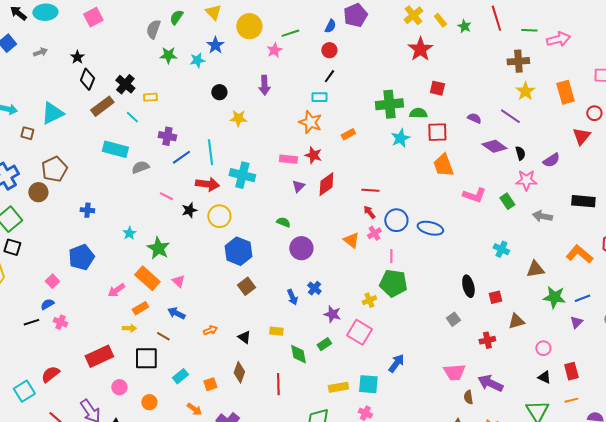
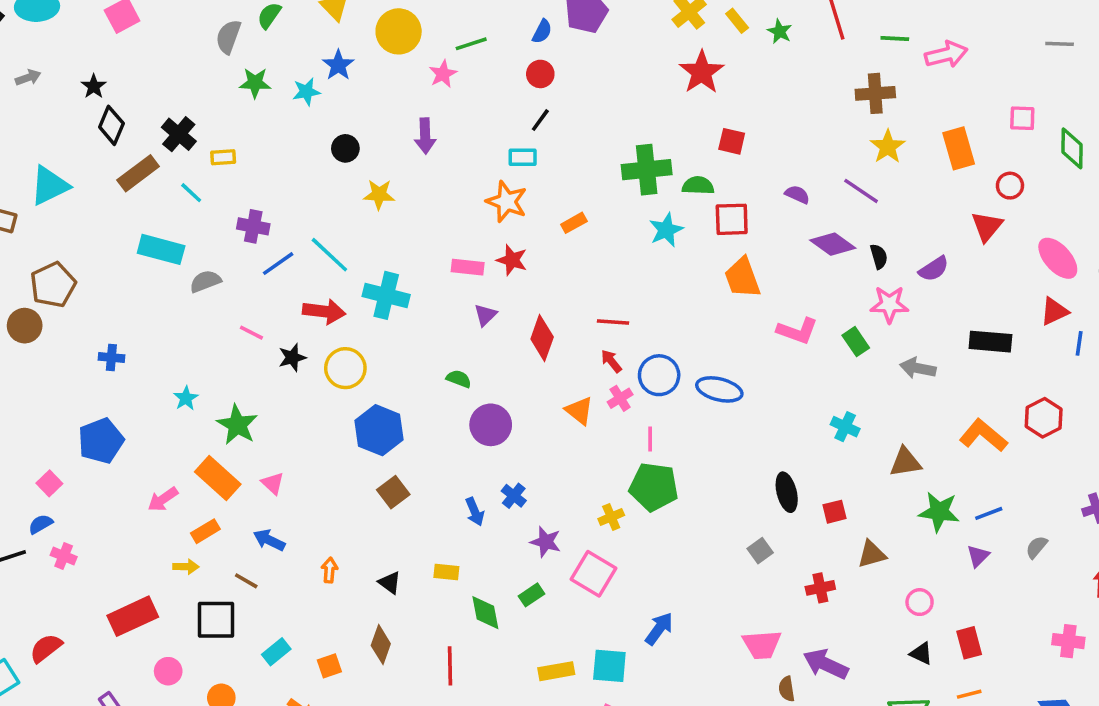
cyan line: (210, 152) -> (329, 255), turned -40
red diamond: (326, 184) -> (542, 338), moved, turned -35
orange arrow: (210, 330) -> (329, 570), turned -64

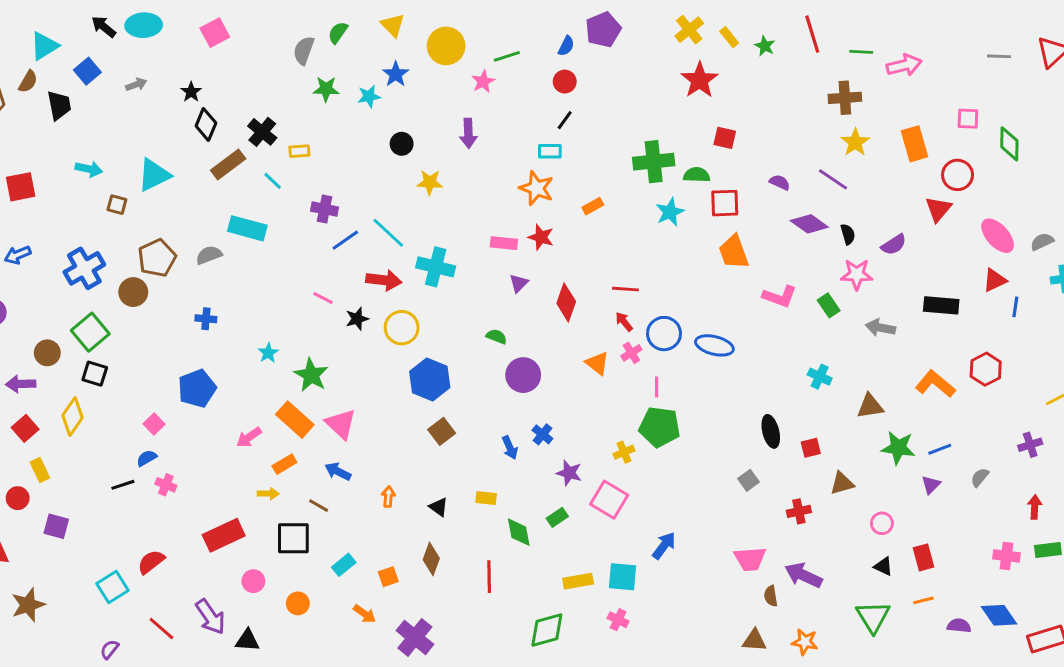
red circle: (1010, 186) -> (958, 175), size x1.4
gray semicircle: (205, 281) -> (209, 255), moved
pink triangle: (273, 483) -> (341, 424), size x1.6

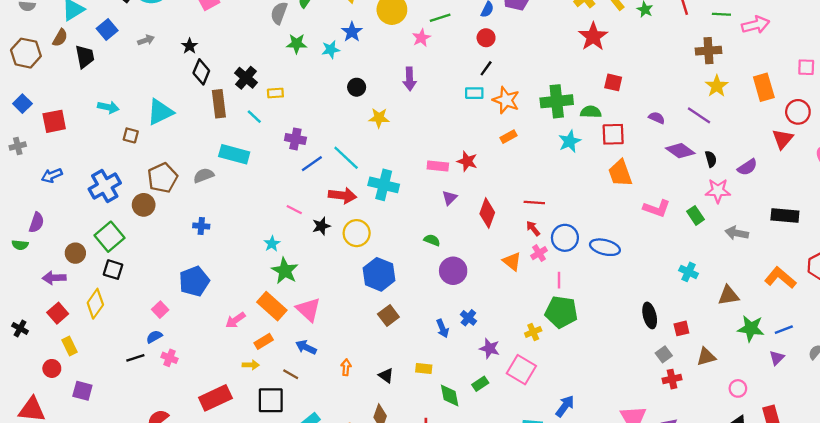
brown rectangle: (228, 165) -> (219, 104), turned -60
orange star: (537, 188) -> (506, 100), moved
cyan star: (268, 353) -> (272, 244), moved
gray square: (749, 480) -> (664, 354), moved

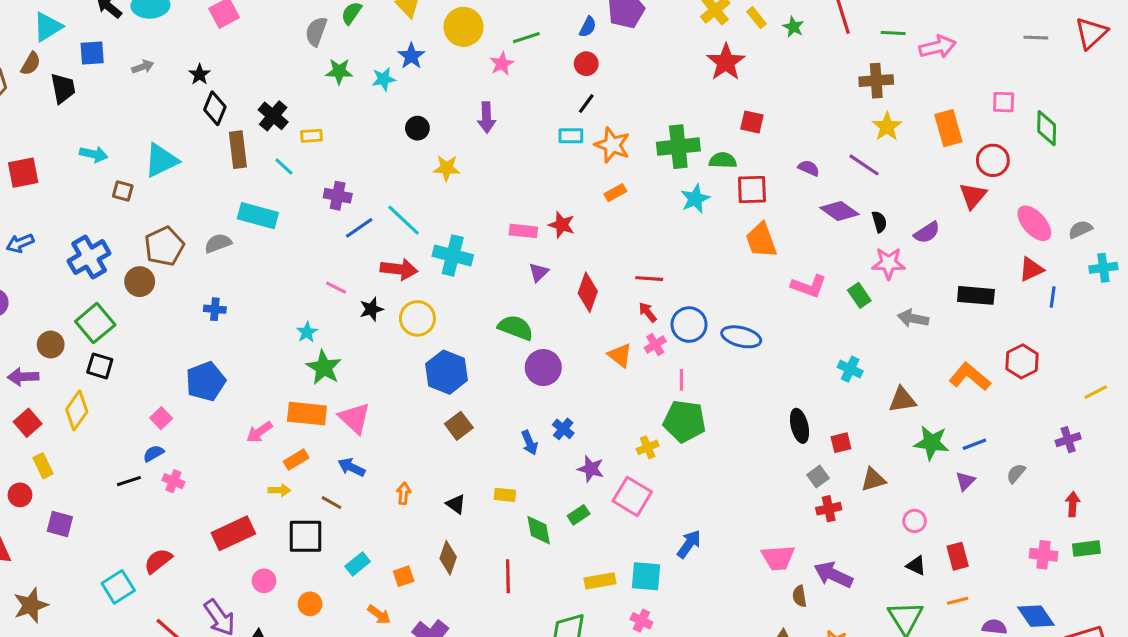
blue square: (107, 30) -> (92, 53), turned 36
green semicircle: (432, 240) -> (516, 328), size x1.6
orange rectangle: (272, 306) -> (307, 414), turned -36

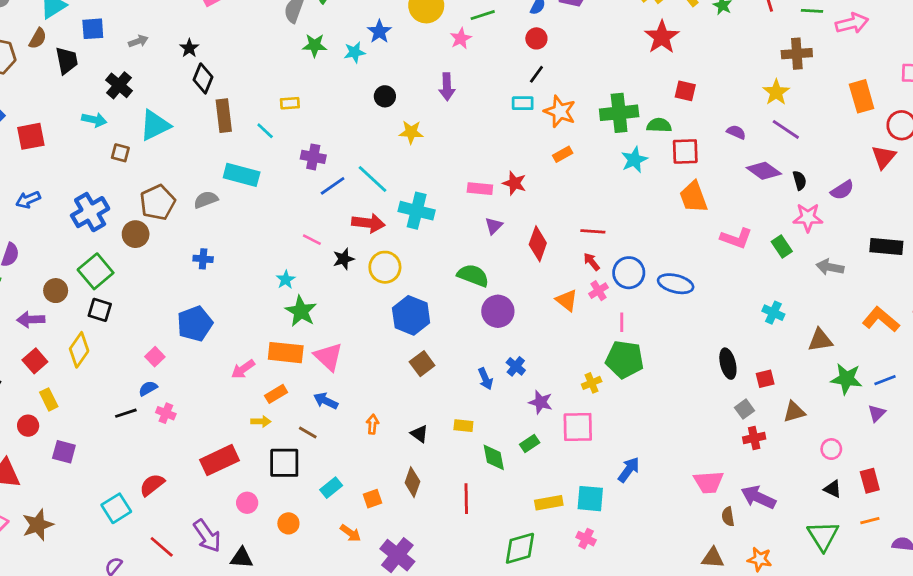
black cross: (273, 116) -> (119, 85), moved
yellow star: (887, 127) -> (776, 92), moved
pink square: (632, 496) -> (578, 427), turned -32

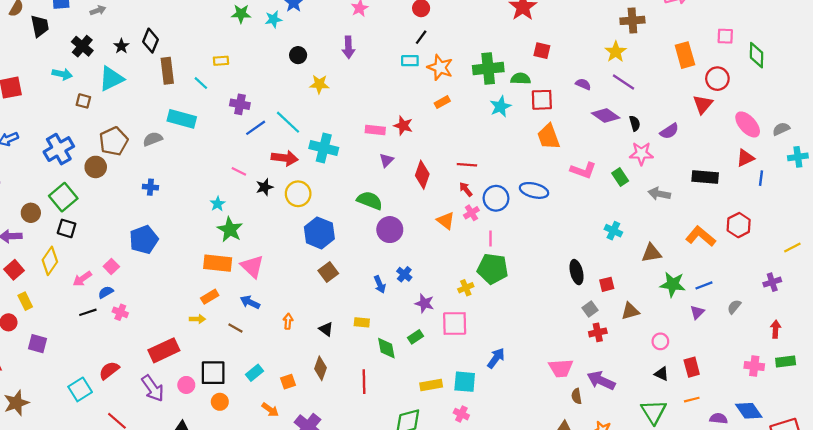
black star: (189, 48) -> (121, 46), moved
blue ellipse: (676, 284) -> (534, 190), moved
pink arrow: (243, 369) -> (82, 279), moved
black square: (284, 463) -> (213, 373), moved
purple arrow: (207, 536) -> (153, 388), moved

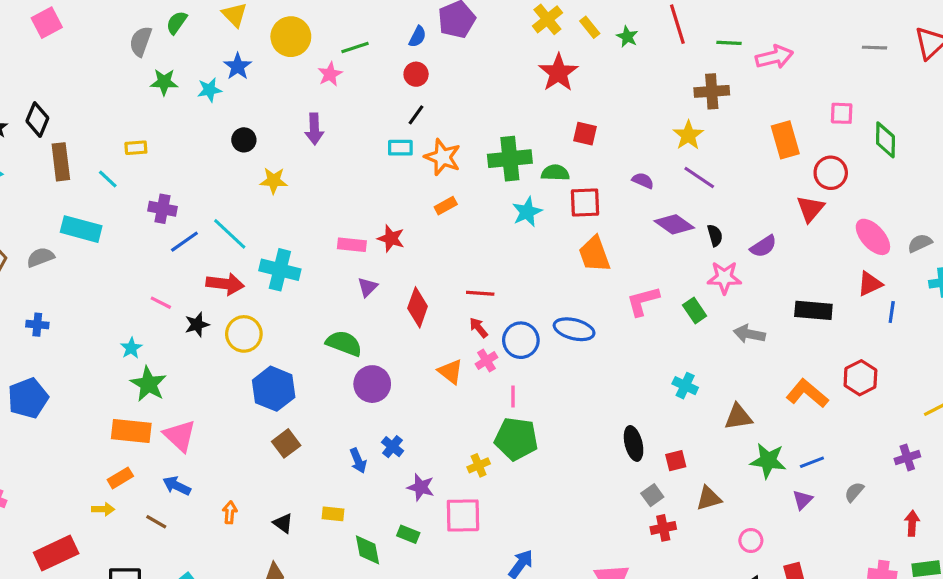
pink L-shape: (583, 170) -> (643, 301), turned 145
green rectangle: (415, 337) -> (408, 534), turned 56

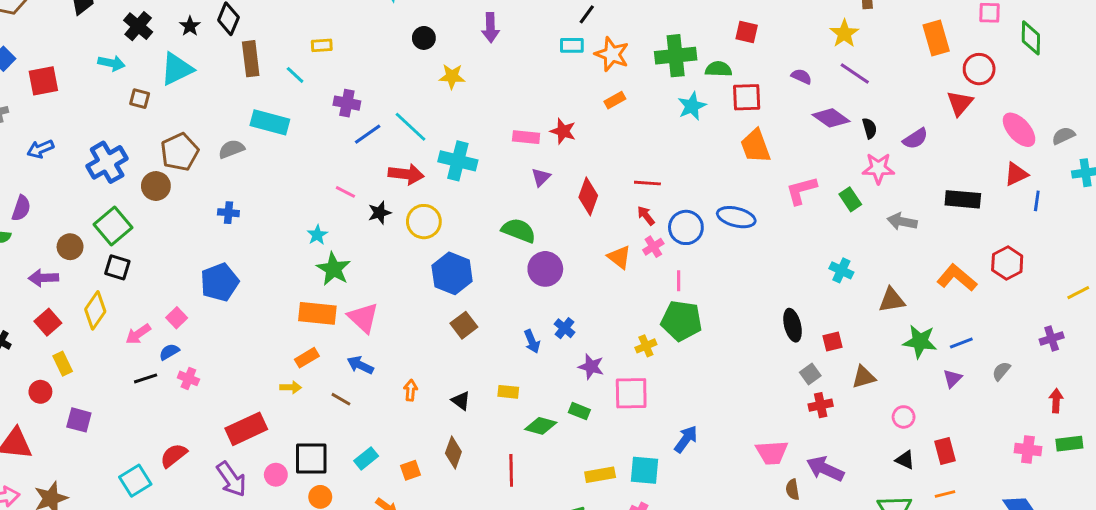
green diamond: (368, 550) -> (541, 426), turned -64

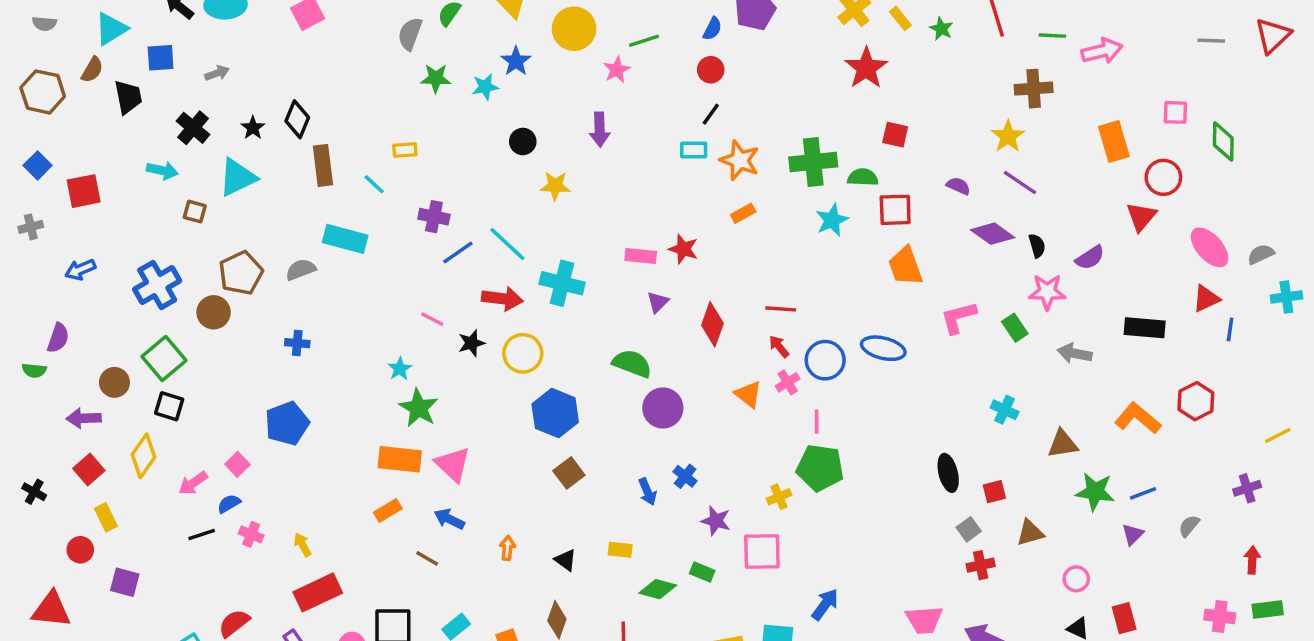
yellow arrow: (291, 387) -> (302, 545), moved, turned -120

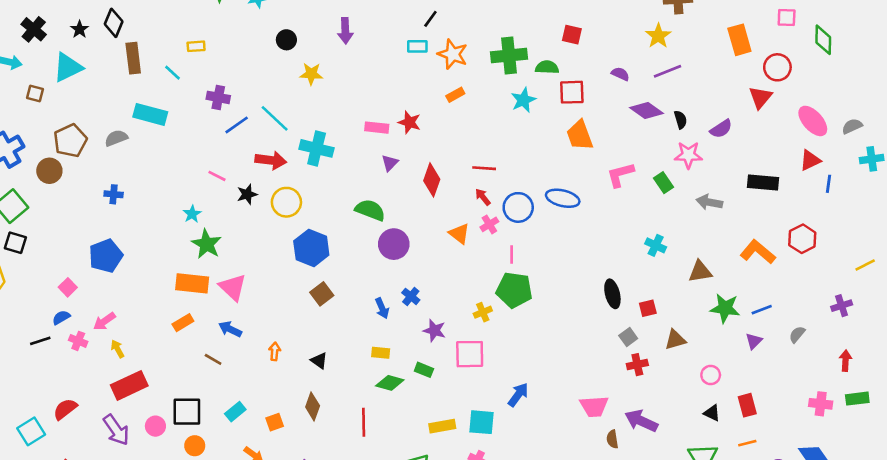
purple line: (1020, 182) -> (667, 71), turned -56
pink arrow: (193, 483) -> (104, 321), moved
yellow rectangle: (620, 550) -> (381, 353), moved

